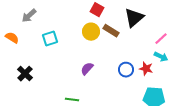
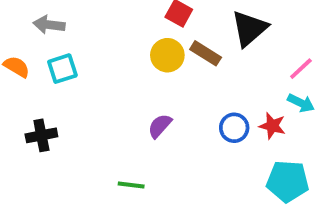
gray arrow: (29, 16) -> (49, 25), turned 49
cyan square: (50, 39) -> (62, 69), moved
black cross: (25, 74) -> (41, 135), turned 35

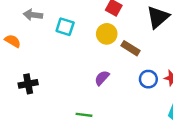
brown rectangle: (206, 53) -> (131, 48), moved
cyan square: (62, 69) -> (65, 27), moved, turned 36

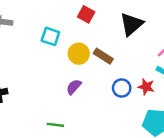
cyan square: (65, 27) -> (50, 36), moved
yellow circle: (107, 34) -> (79, 54), moved

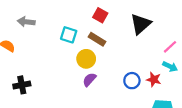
yellow circle: (79, 54) -> (86, 59), moved
brown rectangle: (103, 56) -> (97, 39), moved

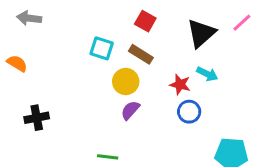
gray arrow: (26, 22) -> (29, 18), moved
pink line: (170, 47) -> (242, 23), moved
cyan arrow: (170, 66) -> (207, 74), moved
red star: (154, 80) -> (180, 85), moved

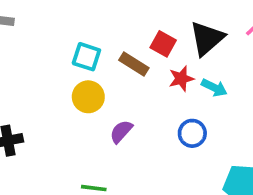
red square: (145, 21) -> (163, 44), moved
yellow circle: (126, 81) -> (88, 97), moved
red star: (180, 85) -> (181, 79), moved, turned -30

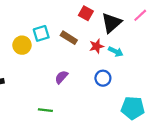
red square: (163, 44) -> (86, 13), moved
cyan square: (86, 57) -> (41, 33), turned -35
yellow circle: (88, 97) -> (22, 45), moved

